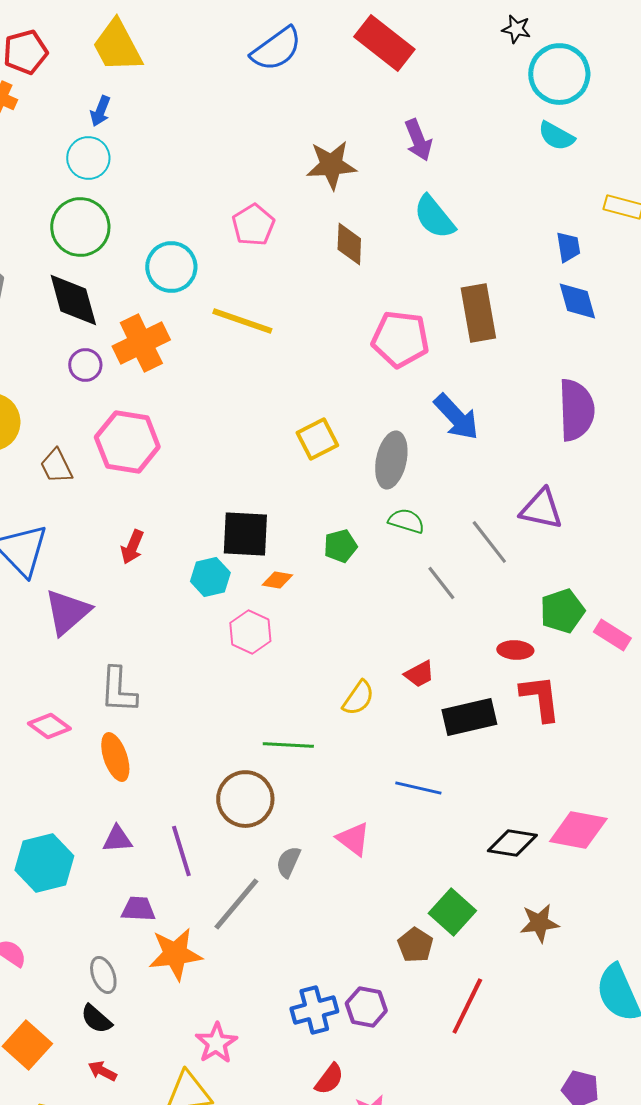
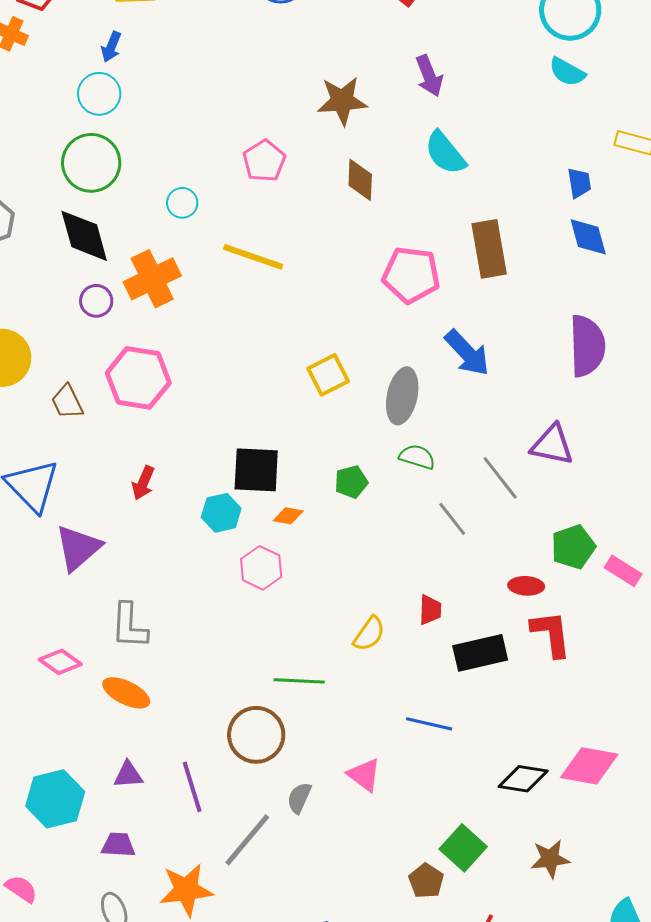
cyan circle: (171, 267) -> (182, 203), size x0.6
red trapezoid: (419, 674) -> (430, 610), turned -60
orange ellipse: (115, 757) -> (126, 693), turned -45
purple trapezoid: (138, 909) -> (118, 845), moved

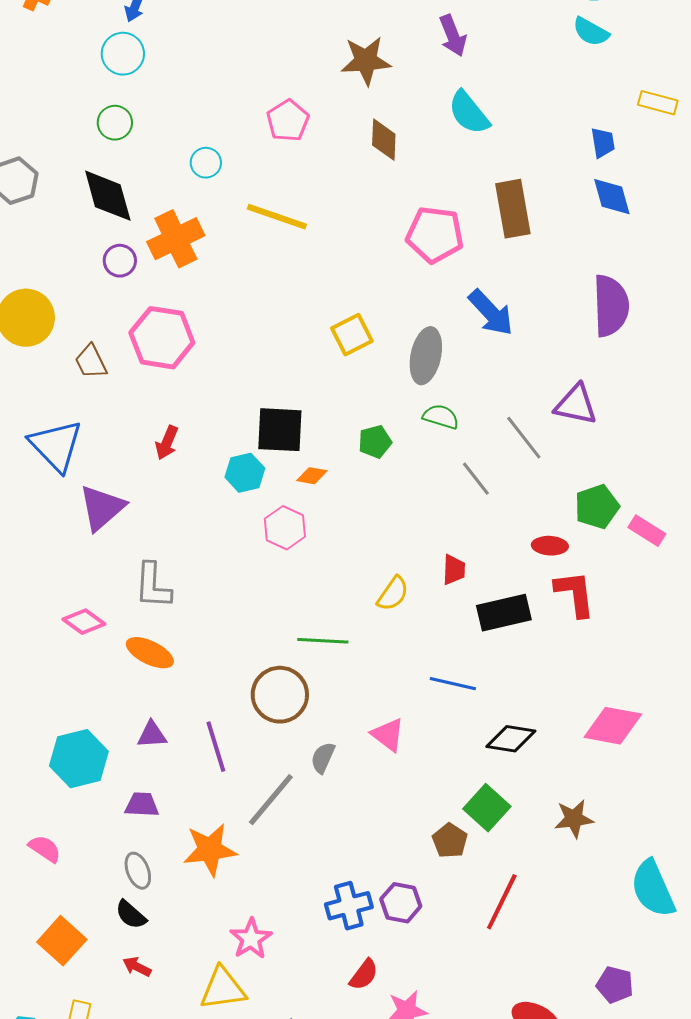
green circle: (91, 163) -> (115, 123), size x0.6
black diamond: (523, 779) -> (511, 739), moved

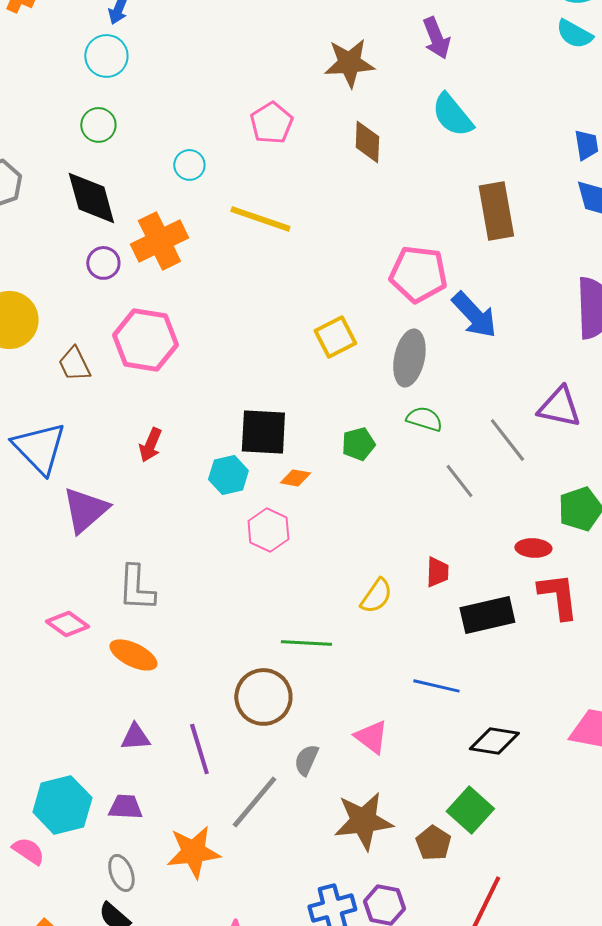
pink pentagon: (435, 235) -> (418, 274), moved
cyan hexagon: (79, 759) -> (62, 805), moved
brown star: (574, 819) -> (363, 821), moved, size x1.5

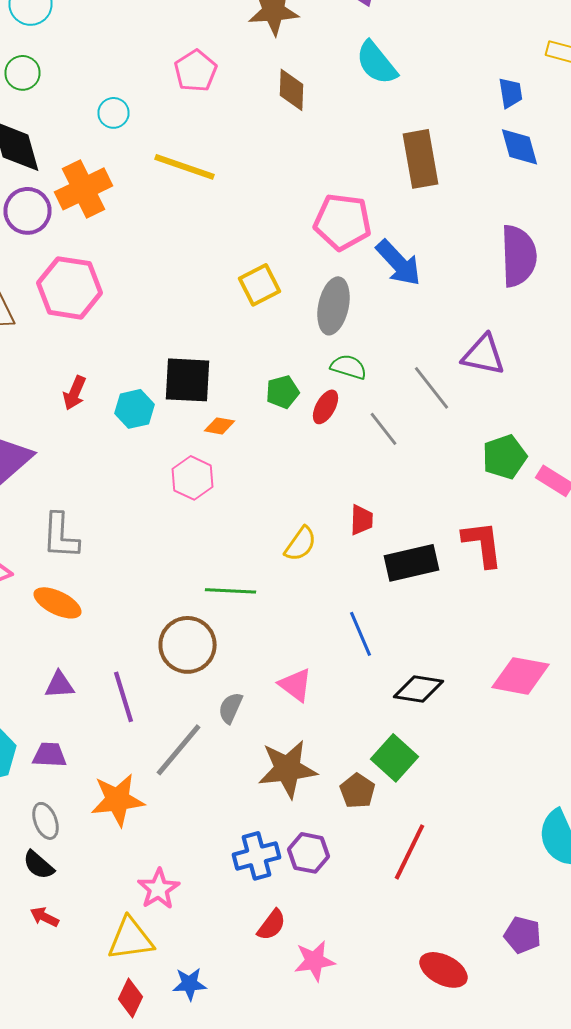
purple circle: (103, 263) -> (28, 211), size x1.4
cyan hexagon: (228, 475) -> (134, 409), moved
red ellipse: (533, 548) -> (326, 407), moved, turned -64
blue line: (436, 686) -> (360, 634), turned 54

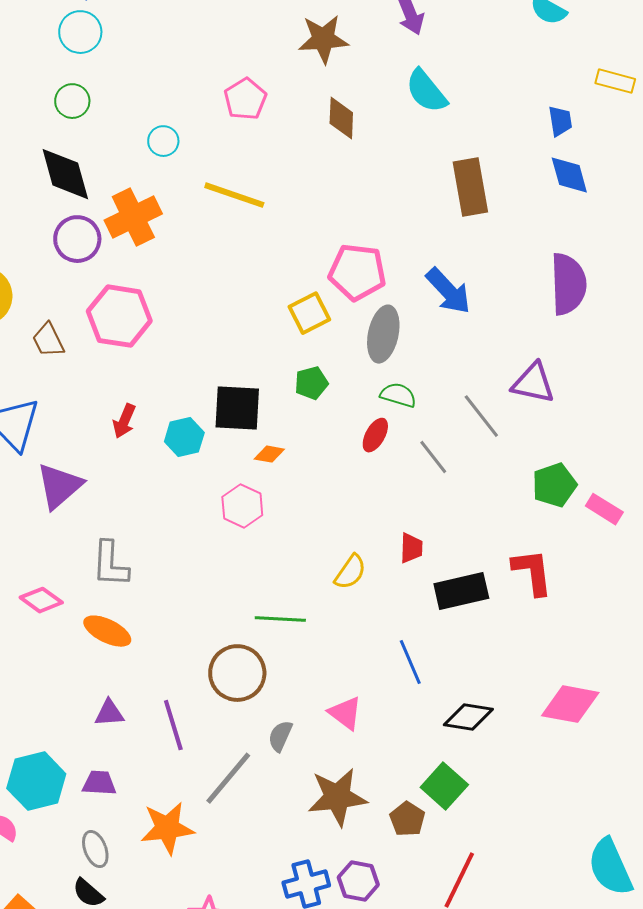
pink pentagon: (342, 222) -> (357, 272), moved
green pentagon: (282, 392) -> (311, 383), moved

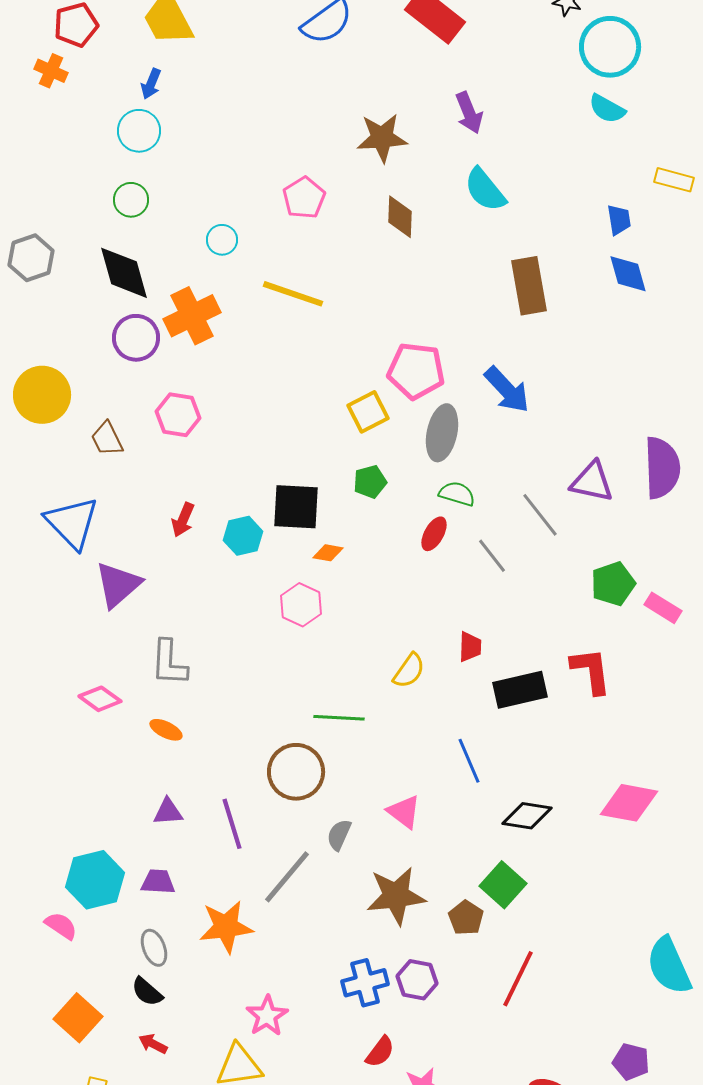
purple semicircle: (568, 284) -> (662, 468), moved
pink hexagon: (119, 316) -> (178, 415), size x0.7
orange ellipse: (107, 631) -> (166, 730), size x0.7

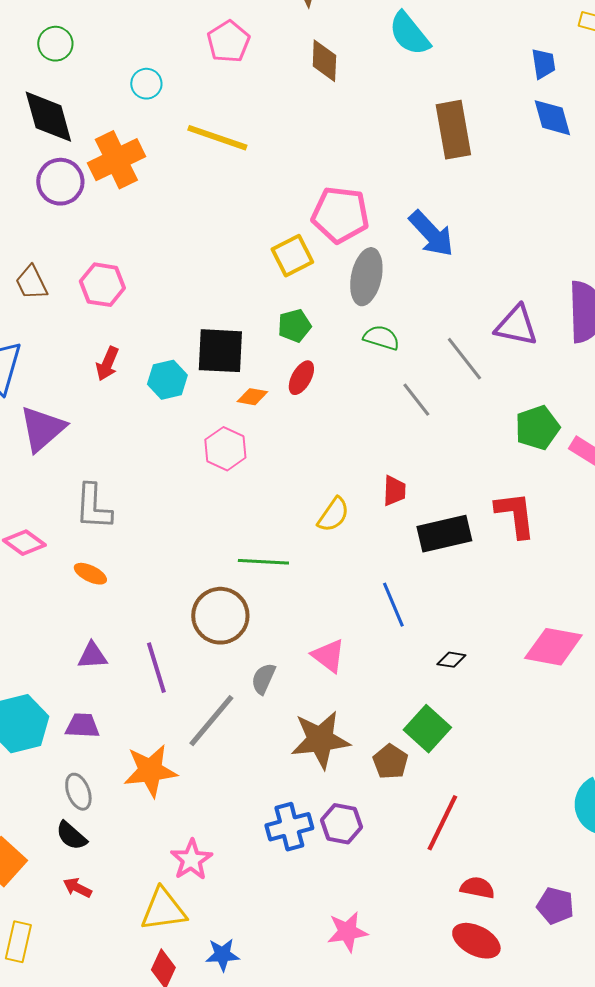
pink hexagon: (178, 415) -> (102, 285), moved
red ellipse: (434, 534) -> (301, 378), moved
black diamond: (527, 816) -> (451, 660), size x0.6
red semicircle: (380, 1052) -> (477, 888), moved, turned -116

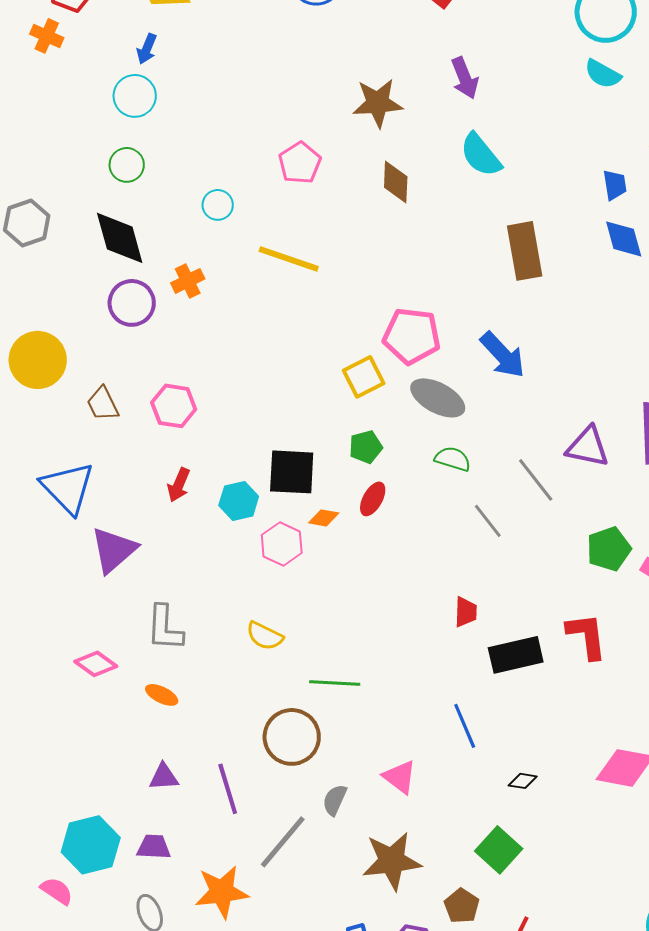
orange cross: (116, 160) -> (188, 281), size x0.6
gray ellipse: (366, 277) -> (438, 398), turned -74
pink hexagon: (225, 449) -> (282, 544), moved
yellow semicircle: (333, 515) -> (265, 636), moved, turned 81
brown pentagon: (390, 762) -> (462, 906), moved

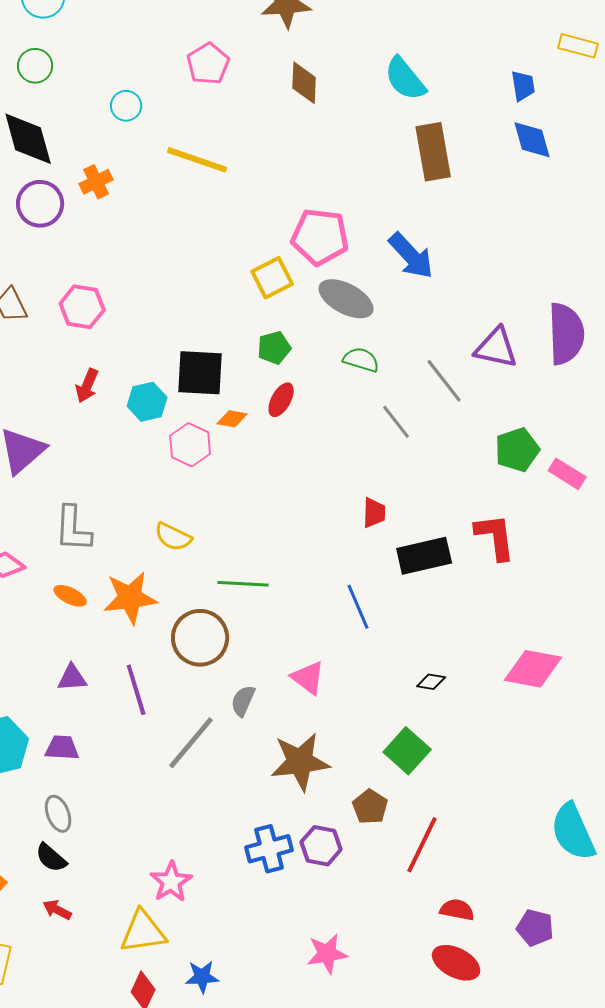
cyan semicircle: (481, 155) -> (405, 79), moved
blue line: (465, 726) -> (358, 607), moved
orange star: (222, 892) -> (130, 598), moved

